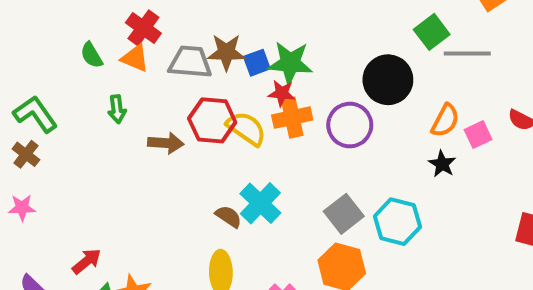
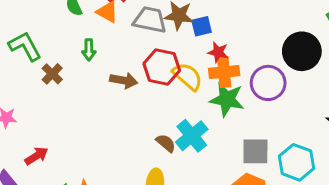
green star: (290, 63) -> (227, 99), moved
brown cross: (26, 154) -> (52, 74), moved
gray square: (344, 214) -> (255, 151), turned 32
red arrow: (87, 261) -> (36, 156), moved

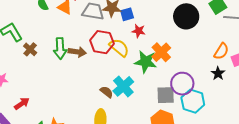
green arrow: (89, 50) -> (60, 48), moved, size x1.5
black circle: (302, 51) -> (186, 16), moved
orange cross: (224, 72) -> (161, 52), moved, turned -36
purple circle: (268, 83) -> (182, 84), moved

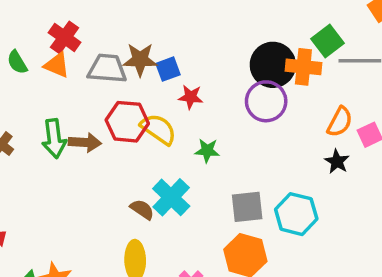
orange cross: (161, 52) -> (303, 67), moved, turned -36
green star: (146, 62) -> (207, 151), size x0.6
purple circle: (182, 84) -> (266, 101), moved

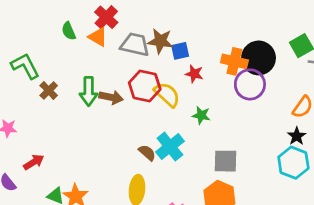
orange cross: (303, 67) -> (234, 61), moved
cyan hexagon: (296, 214) -> (293, 163), moved

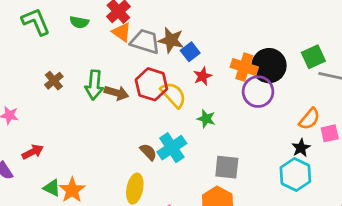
green semicircle: (69, 31) -> (79, 22), turned -60
orange triangle: (98, 37) -> (122, 32), moved
blue square: (180, 51) -> (190, 52), turned -30
green L-shape: (25, 66) -> (36, 22), moved
red star: (194, 74) -> (203, 76), turned 30

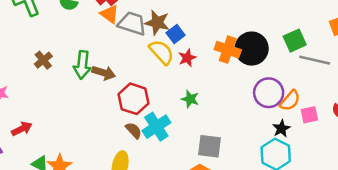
red hexagon: (151, 84) -> (133, 99), moved
purple circle: (258, 92) -> (269, 93), moved
yellow semicircle: (173, 95) -> (162, 52), moved

